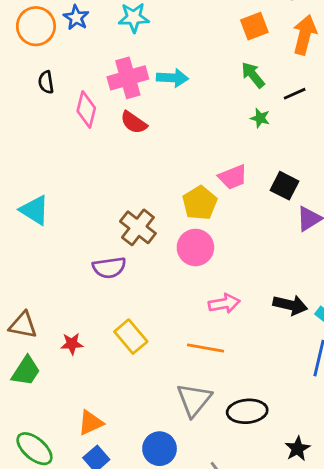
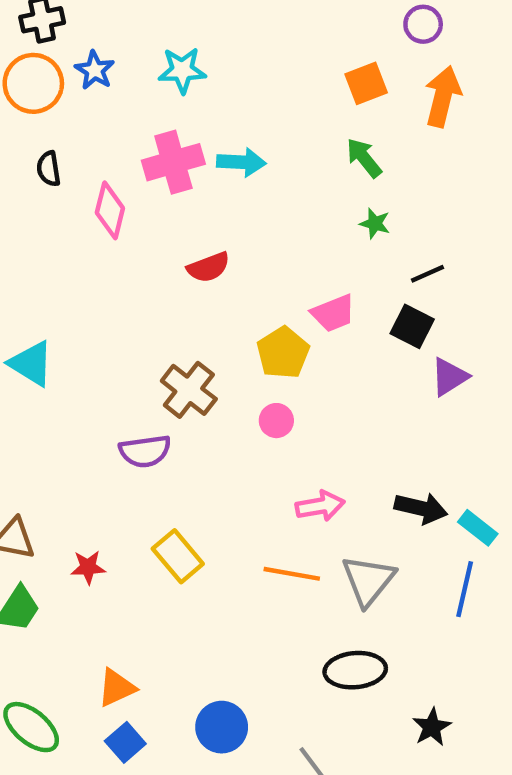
black line: (295, 94) -> (427, 274), moved
red semicircle: (134, 122) -> (208, 267), moved, turned -56
pink circle: (195, 247) -> (276, 421), size x0.6
gray triangle: (194, 400) -> (368, 580), moved

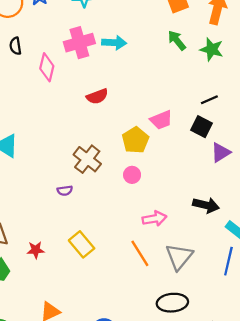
green star: (375, 223) -> (212, 49), moved, size x1.5
purple semicircle: (145, 451) -> (65, 191), size x0.6
black arrow: (421, 508) -> (206, 205), moved
orange line: (292, 574) -> (140, 253), turned 48

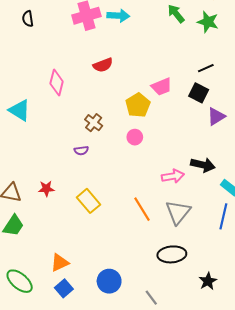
pink diamond: (47, 67) -> (57, 83), moved
brown cross: (87, 159) -> (94, 123), size x0.7
purple semicircle: (65, 191) -> (81, 150), moved
pink arrow: (154, 219) -> (173, 176), moved
red star: (36, 250) -> (46, 189), moved

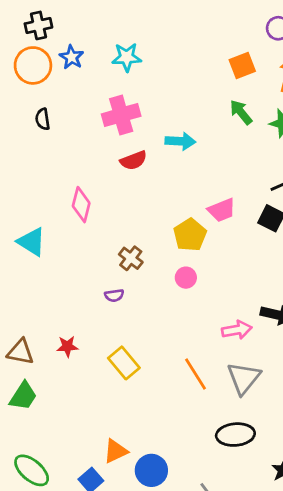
cyan arrow: (118, 16) -> (180, 141), moved
red semicircle: (103, 65) -> (134, 160), moved
orange triangle: (60, 263) -> (116, 451), moved

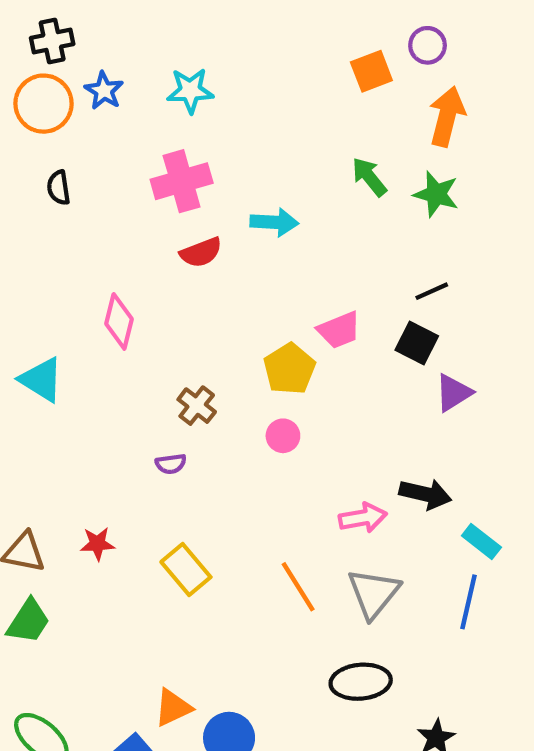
orange square: (242, 65) -> (371, 71), moved

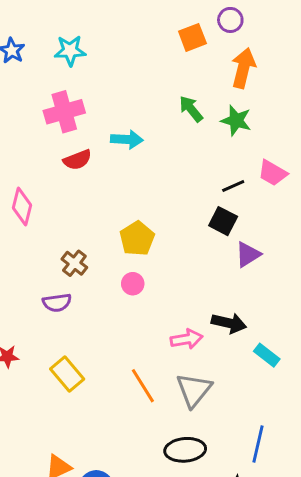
pink trapezoid: (339, 330) -> (273, 173), moved, turned 52
purple semicircle: (171, 464) -> (57, 303), size x1.4
blue line: (468, 602) -> (258, 444), moved

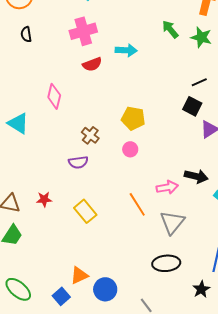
yellow pentagon: (137, 239) -> (133, 118), turned -30
orange line: (143, 386) -> (137, 204), moved

